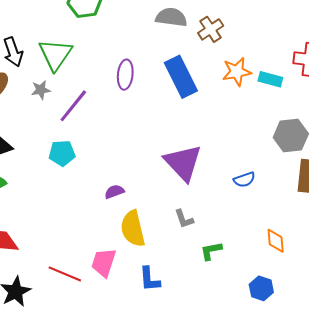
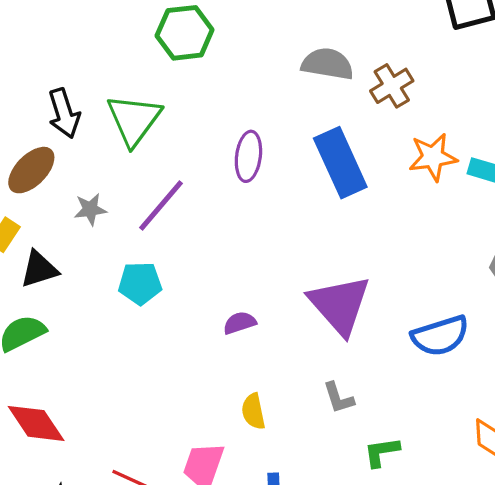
gray star: (41, 90) -> (90, 209), moved
blue semicircle: (244, 180) -> (440, 336), size x1.6
purple semicircle: (114, 192) -> (240, 323), moved
yellow semicircle: (133, 229) -> (253, 411), size x0.6

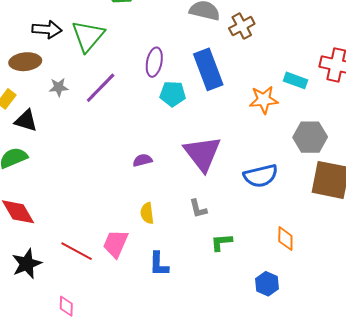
black arrow: (64, 113) -> (47, 29), turned -72
orange star: (433, 157) -> (264, 100), moved
brown ellipse: (31, 170) -> (25, 62), turned 36
black triangle: (39, 269) -> (26, 121), turned 30
cyan pentagon: (140, 283) -> (173, 94), moved

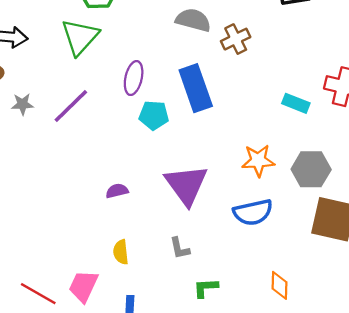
green triangle: (88, 36) -> (80, 37), moved
orange star: (264, 100) -> (258, 160), moved

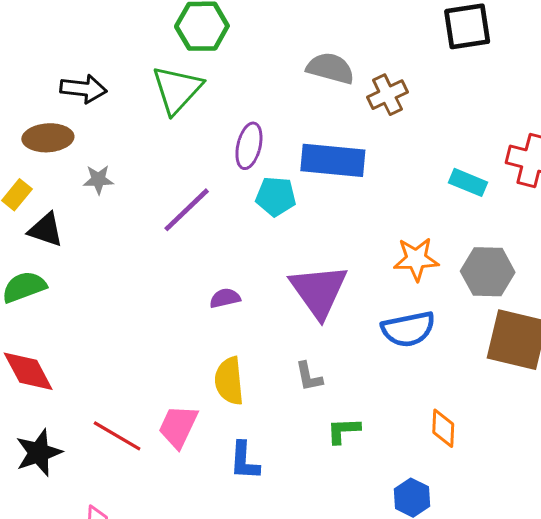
blue rectangle: (196, 88) -> (333, 160), turned -66
purple line: (71, 106) -> (187, 210), moved
yellow semicircle: (121, 252) -> (229, 381), size x1.4

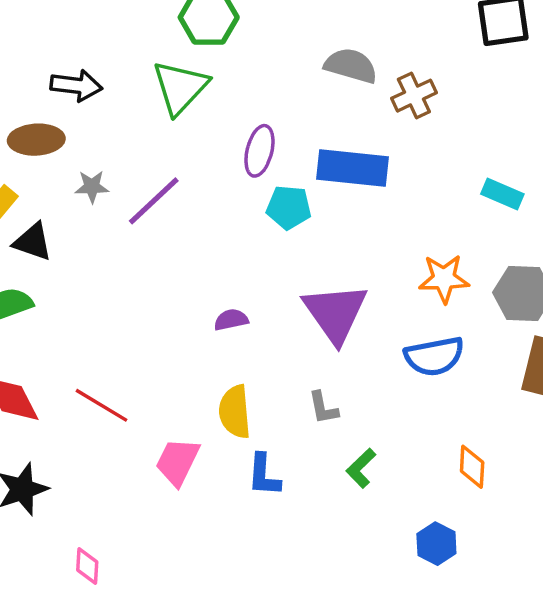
purple line: (187, 210) -> (154, 201), moved
green L-shape: (343, 430) -> (361, 468), turned -42
red line: (117, 436) -> (102, 405), moved
blue L-shape: (244, 461) -> (264, 475), moved

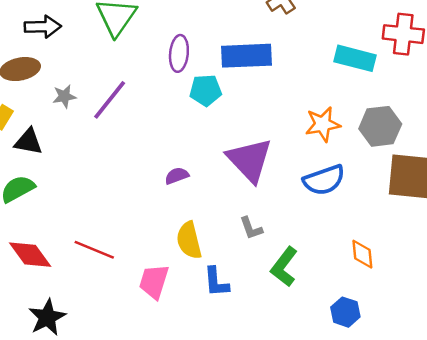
cyan rectangle: (502, 194) -> (355, 58), size x1.4
green L-shape: (361, 468) -> (284, 267), size x1.4

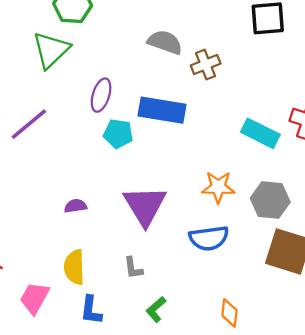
green L-shape: (284, 267) -> (156, 309), size x0.7

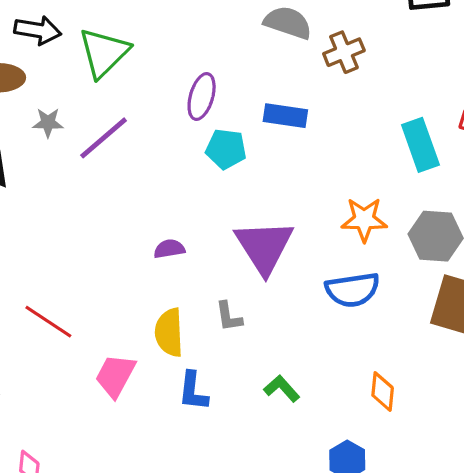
green triangle: (51, 50) -> (104, 53), moved
blue rectangle: (162, 110) -> (285, 116), size x0.7
cyan rectangle: (260, 133) -> (420, 145), turned 45
gray L-shape: (133, 268) -> (229, 317), moved
green L-shape: (156, 309) -> (282, 389), turned 90

